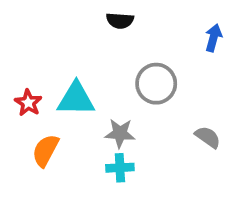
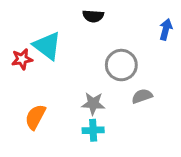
cyan triangle: (76, 99) -> (47, 46), moved, turned 36
red star: (28, 103) -> (22, 59), moved, turned 30
gray semicircle: (208, 137) -> (142, 96), moved, turned -54

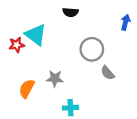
gray semicircle: (142, 96) -> (108, 73), turned -112
gray star: (93, 104) -> (55, 78), moved
cyan cross: (93, 130) -> (70, 108), moved

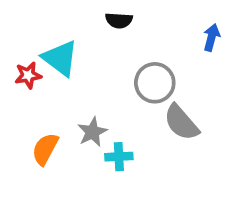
gray semicircle: (108, 73) -> (181, 123), size x1.5
gray star: (55, 78) -> (92, 132), turned -30
cyan cross: (70, 108) -> (119, 157), moved

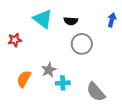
black semicircle: (119, 20) -> (71, 21), moved
cyan triangle: (60, 58) -> (43, 19), moved
gray semicircle: (181, 123) -> (96, 92), moved

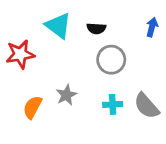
red star: (15, 40) -> (20, 54), size x1.5
cyan cross: (63, 83) -> (113, 104), moved
gray semicircle: (96, 92) -> (147, 106), moved

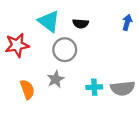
gray circle: (111, 60) -> (65, 50), moved
gray semicircle: (147, 106) -> (123, 88), turned -55
orange semicircle: (32, 107) -> (27, 89), turned 132

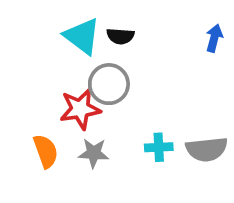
black semicircle: (81, 24) -> (120, 36), moved
red star: (17, 45) -> (80, 109), moved
gray star: (56, 79) -> (94, 153), moved, turned 30

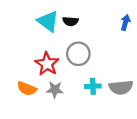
gray circle: (109, 84) -> (78, 54), moved
red star: (80, 109) -> (47, 64), turned -30
orange semicircle: (46, 151) -> (27, 89), turned 132

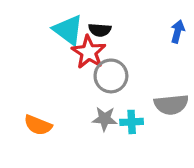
red star: (47, 64) -> (89, 52), moved
gray semicircle: (121, 87) -> (171, 104), moved
gray star: (55, 90) -> (105, 119), moved

